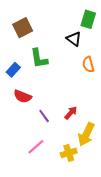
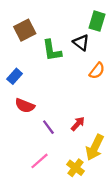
green L-shape: (39, 58) -> (52, 50), moved
orange semicircle: (88, 65) -> (97, 71), turned -126
yellow cross: (69, 153) -> (76, 168), turned -35

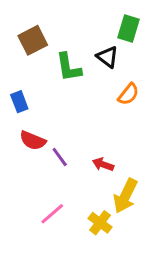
blue rectangle: (15, 76) -> (19, 102), turned -63
red arrow: (78, 124) -> (103, 164), turned -112
purple line: (48, 127) -> (60, 157), moved

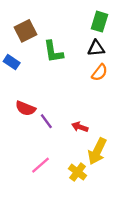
black triangle: (108, 57) -> (96, 48), moved, turned -42
blue rectangle: (19, 102) -> (12, 62), moved, turned -35

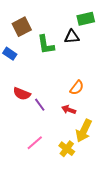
green rectangle: (100, 22) -> (86, 19), turned 60
black triangle: (96, 48) -> (72, 37), moved
orange semicircle: (100, 73) -> (77, 88), moved

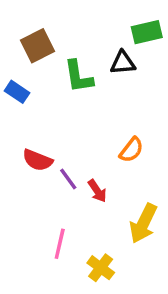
red arrow: (69, 110) -> (97, 191), moved, turned -144
pink line: (35, 143) -> (60, 244), turned -36
yellow cross: (67, 149) -> (101, 268), moved

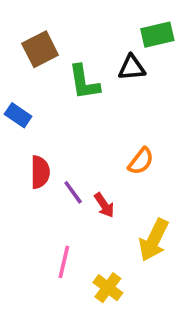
blue rectangle: (17, 92) -> (18, 115), moved
red semicircle: (37, 160) -> (40, 172), turned -112

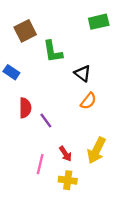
black triangle: (132, 68) -> (83, 73), moved, turned 42
red arrow: (104, 205) -> (65, 154), moved
yellow cross: (108, 288) -> (68, 180), turned -30

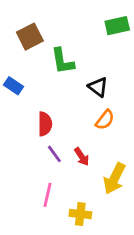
red semicircle: (25, 108) -> (45, 124), moved
purple line: (46, 120) -> (54, 154), moved
red arrow: (65, 154) -> (82, 157), moved

